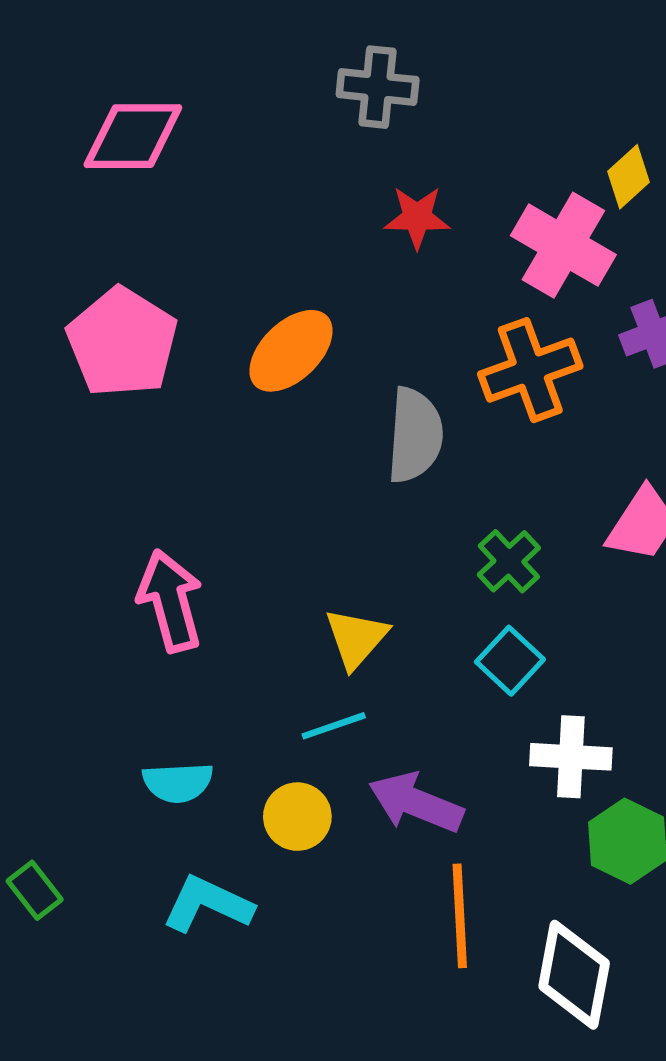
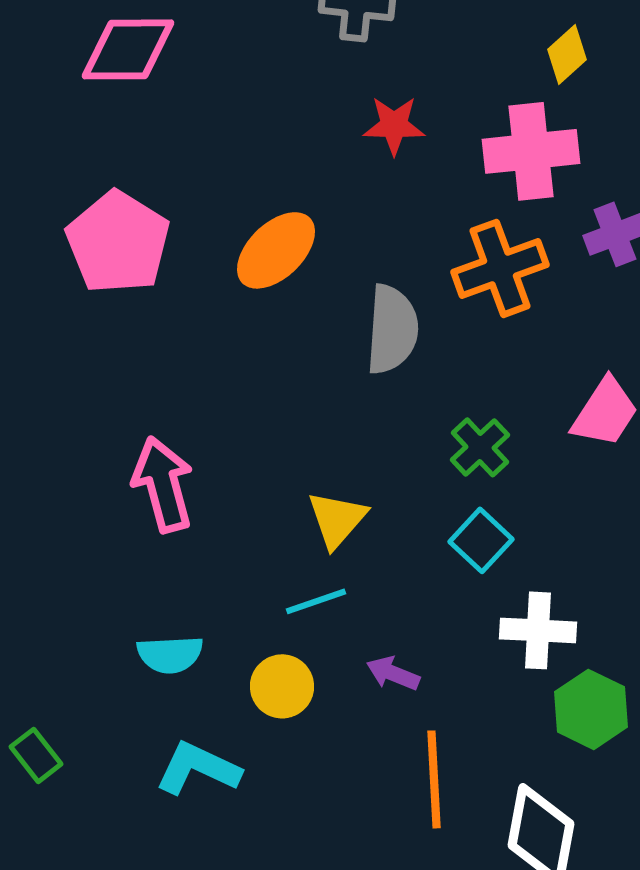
yellow diamond: (629, 177) -> (567, 54), moved
pink cross: (563, 245) -> (531, 151), turned -36
purple arrow: (416, 803) -> (393, 673), size x0.6

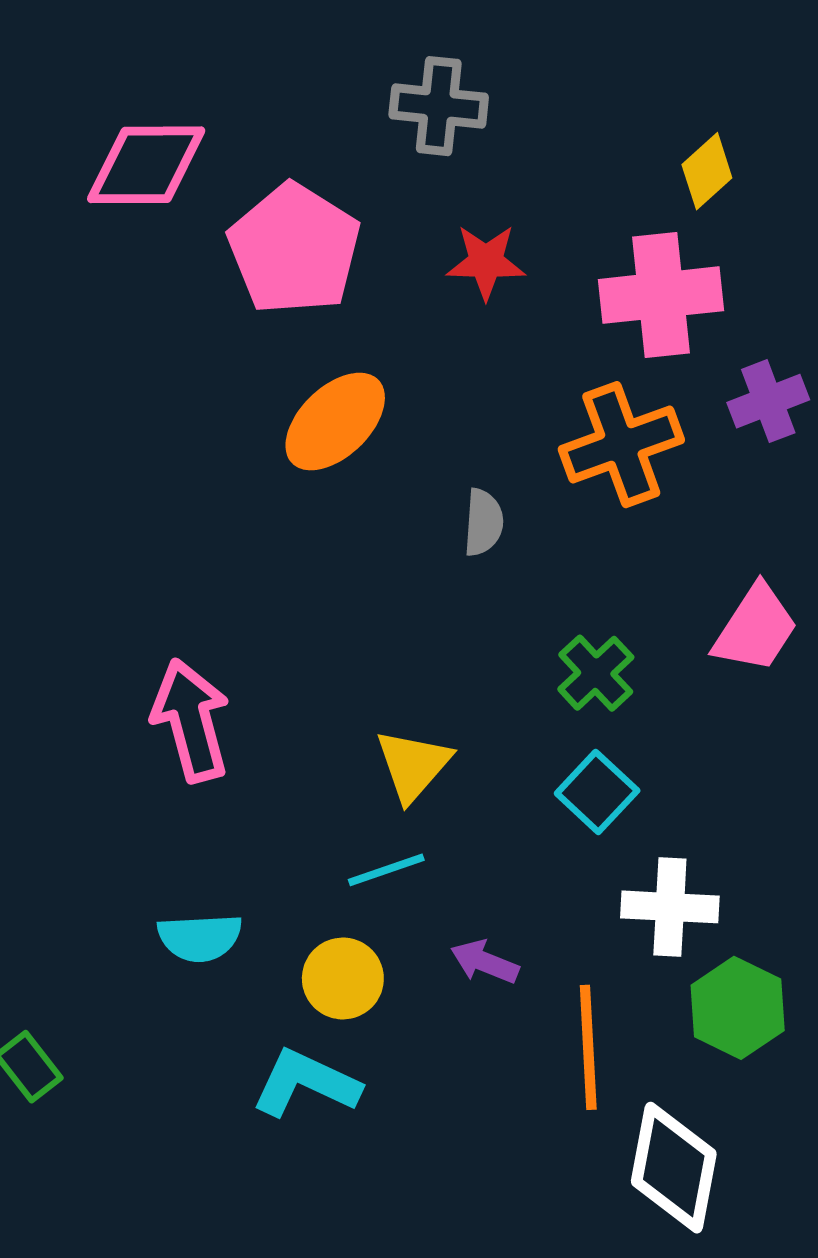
pink pentagon: (118, 242) -> (294, 249), moved
gray semicircle: (392, 329) -> (483, 522), size x0.6
cyan L-shape: (198, 768) -> (306, 1083), moved
orange line: (434, 779) -> (588, 1047), moved

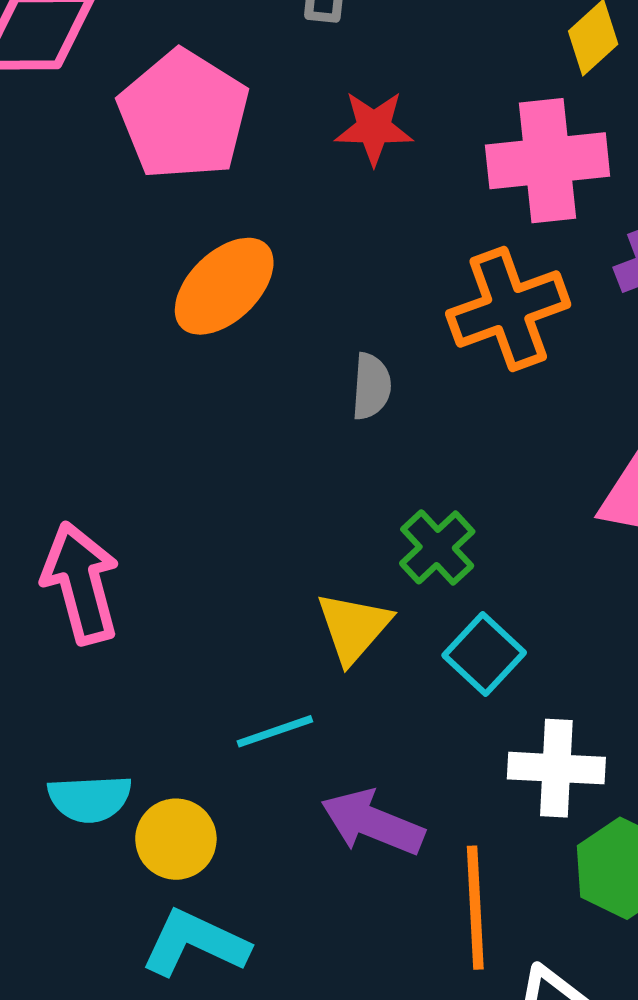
green cross: (596, 673) -> (437, 547), moved
yellow triangle: (413, 765) -> (353, 627), moved
purple arrow: (485, 962) -> (373, 823), size x1.5
yellow circle: (343, 978) -> (176, 839), moved

